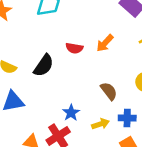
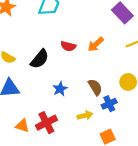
blue star: (71, 113) -> (60, 89), moved
blue cross: (127, 118) -> (109, 104), moved, turned -32

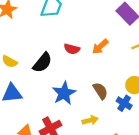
blue star: (60, 89) -> (64, 93), size x1.5
blue cross: (109, 104) -> (124, 103), moved, turned -32

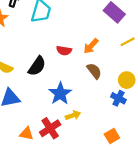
brown semicircle: (100, 91) -> (94, 71), moved
yellow arrow: (90, 120) -> (73, 115), moved

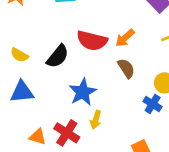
red semicircle: (64, 51) -> (92, 41), size x1.6
yellow arrow: (73, 115) -> (96, 120), turned 120
red cross: (50, 128) -> (67, 133), turned -30

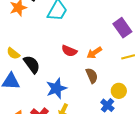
red semicircle: (92, 41) -> (69, 51), size x0.7
black semicircle: (58, 56) -> (32, 64), moved, turned -84

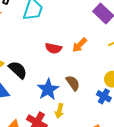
brown semicircle: (92, 76) -> (73, 83), moved

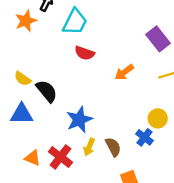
red semicircle: (53, 48) -> (84, 53), moved
brown semicircle: (73, 83) -> (113, 147), moved

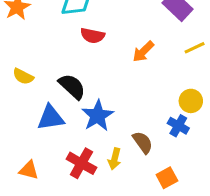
black semicircle: (47, 91) -> (72, 86), moved
blue triangle: (22, 114) -> (51, 118), moved
yellow arrow: (89, 147) -> (115, 159), moved
orange triangle: (33, 158) -> (29, 170), moved

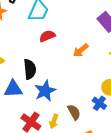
red semicircle: (93, 36) -> (47, 36), turned 140
black semicircle: (72, 86) -> (30, 69), turned 36

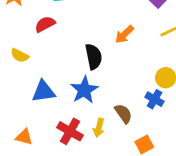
red semicircle: (47, 36) -> (45, 24), moved
black semicircle: (30, 69) -> (94, 57), moved

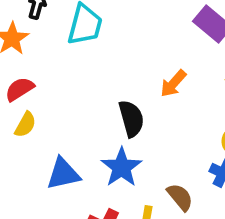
red semicircle: (45, 24) -> (20, 89), moved
yellow semicircle: (20, 55) -> (25, 125), turned -84

